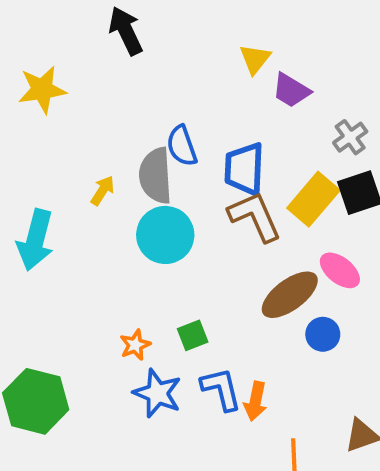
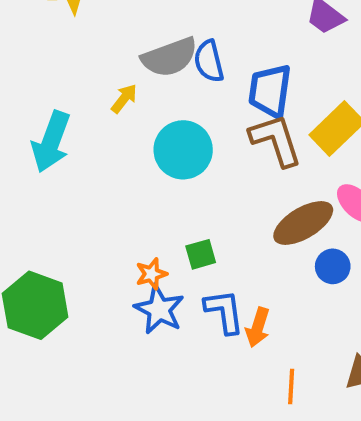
gray semicircle: (156, 176) -> (169, 57), moved, turned -112
orange star: (135, 345) -> (151, 274), moved

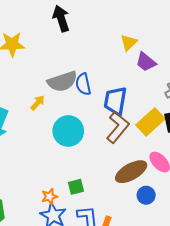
brown L-shape: (276, 140) -> (118, 127), turned 56

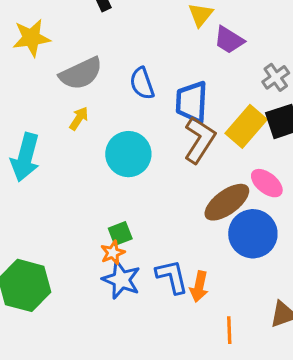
gray semicircle: (62, 81) -> (81, 73), moved
green square: (76, 187) -> (120, 233), moved
blue circle: (146, 195) -> (253, 234), size x1.8

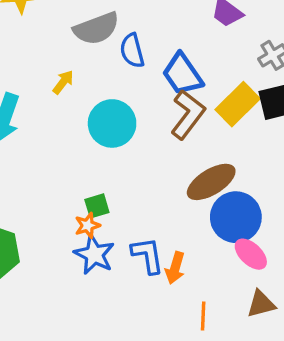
gray semicircle: (81, 73) -> (96, 28), moved
blue trapezoid: (192, 102) -> (182, 74), turned -42
pink ellipse: (267, 183) -> (251, 254), moved

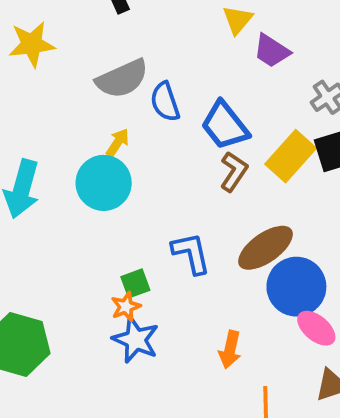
yellow arrow: (63, 82) -> (117, 143), moved
brown L-shape: (188, 114) -> (234, 172), size x0.7
cyan circle: (112, 123) -> (104, 183), moved
blue L-shape: (148, 255) -> (191, 253), moved

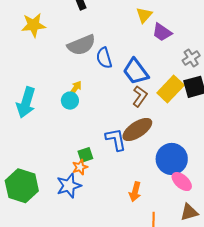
yellow arrow: (117, 143) -> (75, 88), moved
cyan circle: (104, 183) -> (70, 101), size x0.6
brown ellipse: (265, 248) -> (137, 129), moved
blue star: (136, 340) -> (69, 186), moved, turned 30

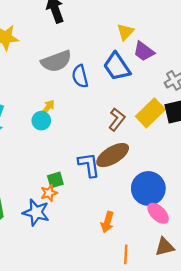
blue trapezoid: (136, 72) -> (117, 66), moved
blue star: (69, 186) -> (36, 212), turned 30

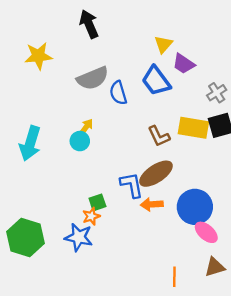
yellow rectangle: (150, 113) -> (193, 128), turned 56
brown L-shape: (117, 119) -> (159, 136), turned 120
orange arrow: (107, 222) -> (152, 204), moved, turned 72

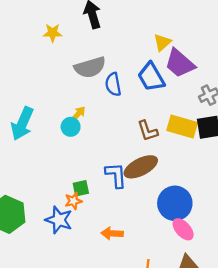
yellow star: (38, 56) -> (53, 33), moved, size x0.7
purple trapezoid: (184, 64) -> (180, 63), size x1.4
orange arrow: (152, 204) -> (112, 233), moved

